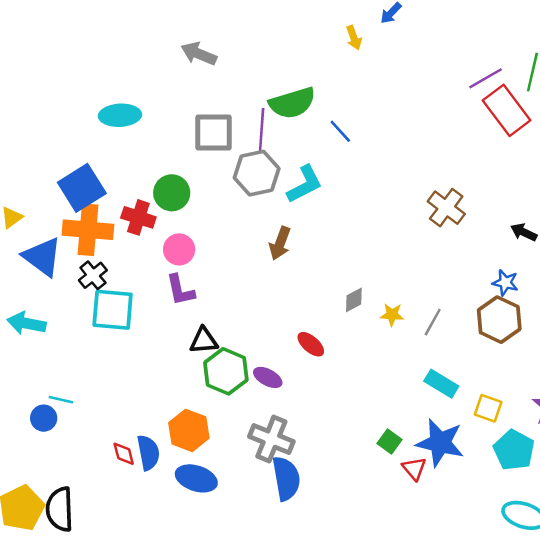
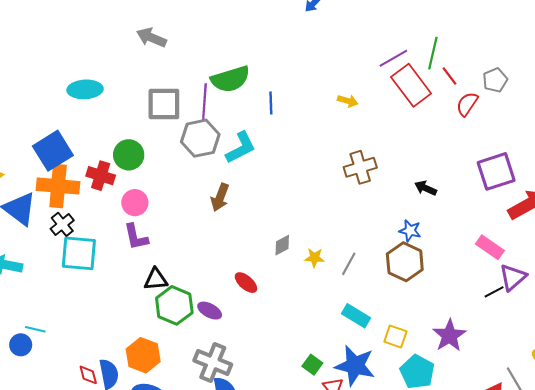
yellow arrow: (354, 38) -> (348, 101), moved, turned -54
blue line: (340, 131) -> (271, 103), turned 40
brown cross: (446, 208) -> (360, 167), turned 36

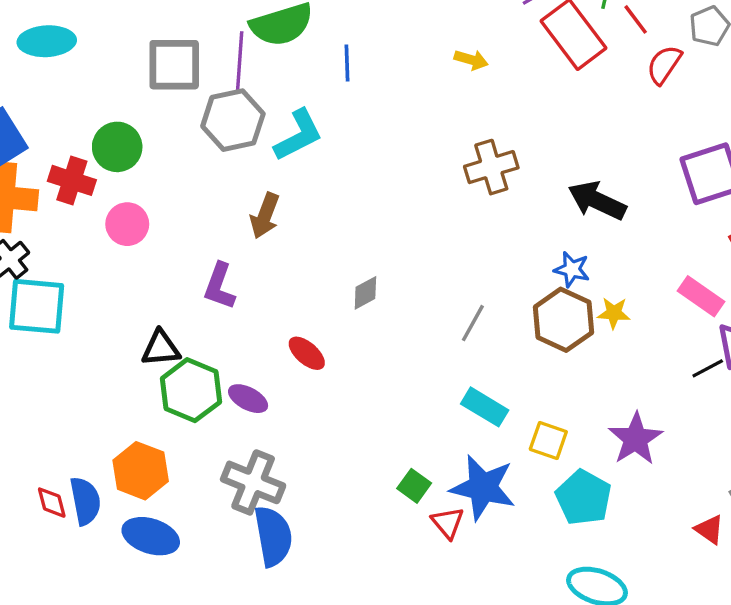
black arrow: (426, 188) -> (597, 201), size x1.6
purple L-shape: (136, 237) -> (220, 286), moved, turned 32
yellow star: (314, 258) -> (614, 313), moved

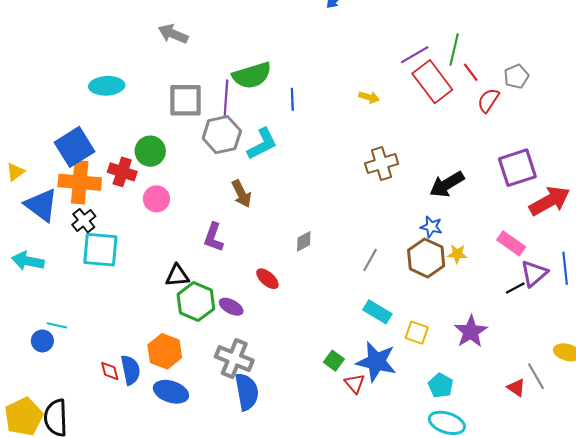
black arrow: (597, 201) -> (447, 184), turned -56
brown arrow: (265, 216) -> (242, 194), turned -48
cyan pentagon: (584, 498) -> (441, 386), moved, size x0.7

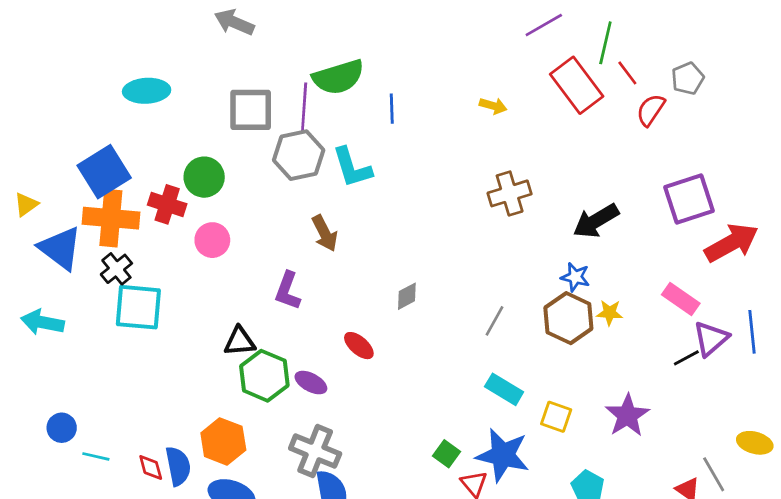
purple line: (415, 55) -> (544, 25), moved
cyan L-shape: (262, 144) -> (352, 167), turned 100
cyan line: (57, 325) -> (96, 456), moved

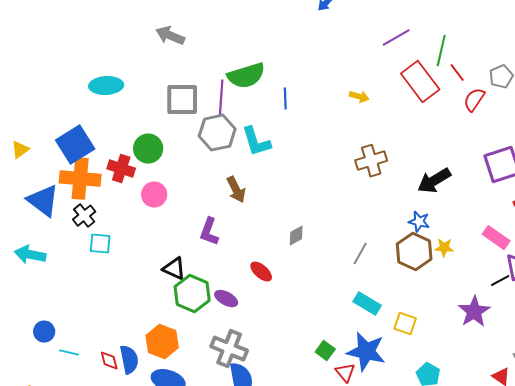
yellow triangle: (26, 204) -> (20, 150), moved
cyan square: (138, 307) -> (100, 244), size x0.6
black triangle: (240, 341) -> (174, 269), turned 30
purple star: (627, 415) -> (474, 312), moved

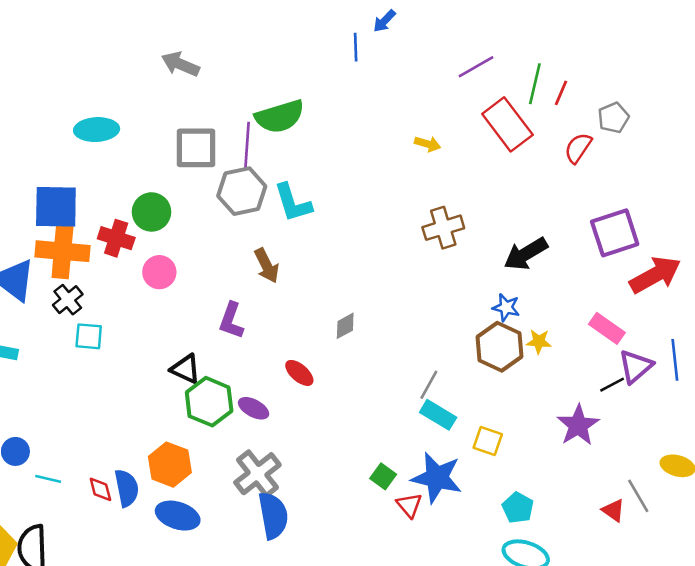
red line: (457, 73) -> (561, 93), moved, turned 60
blue line: (285, 99) -> (356, 47), moved
blue square: (75, 145) -> (56, 207), turned 33
gray line: (360, 254) -> (429, 385), moved
gray cross: (229, 349) -> (257, 474), turned 30

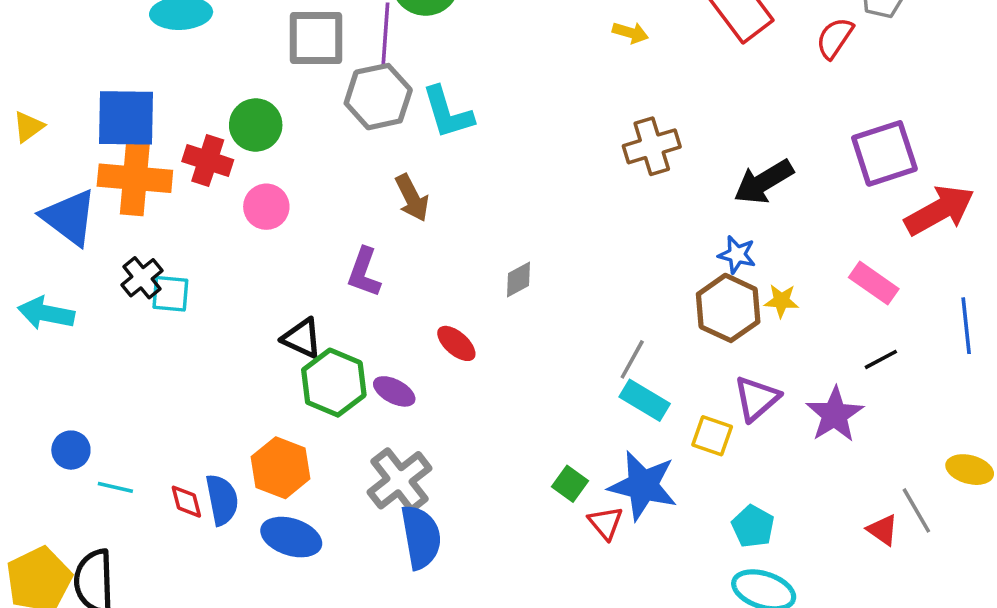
black cross: (68, 300) -> (142, 278), moved
purple triangle: (636, 366) -> (757, 399), moved

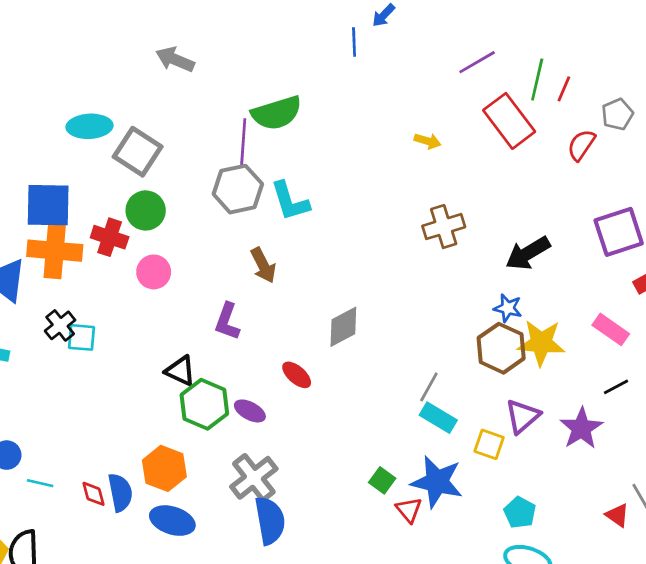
gray square: (316, 38) -> (138, 152), moved, turned 33
gray diamond: (519, 280) -> (343, 327), size x1.5
yellow star: (781, 301) -> (541, 343), size x1.8

